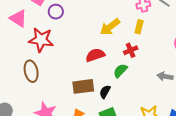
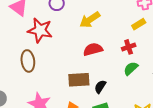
yellow arrow: (110, 27) -> (90, 20), moved
yellow rectangle: (139, 27) -> (139, 24), turned 40
green semicircle: (120, 71) -> (131, 68), moved

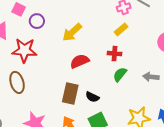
red cross: (129, 47) -> (114, 54), turned 32
brown rectangle: (79, 80) -> (70, 93), turned -65
black semicircle: (100, 87) -> (92, 97), turned -88

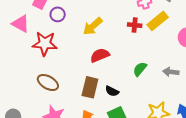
yellow rectangle: (121, 29) -> (158, 21), moved, size x1.5
red cross: (114, 54) -> (135, 25), moved
brown ellipse: (17, 82) -> (48, 83), moved, turned -45

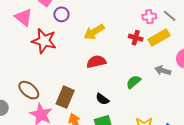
gray arrow: (171, 72) -> (163, 70), moved
brown ellipse: (48, 83) -> (29, 90), moved
brown rectangle: (90, 87) -> (65, 97), moved

